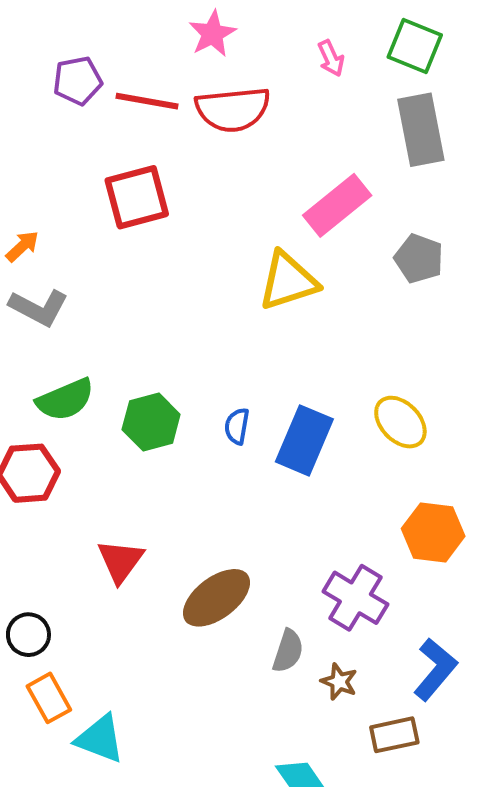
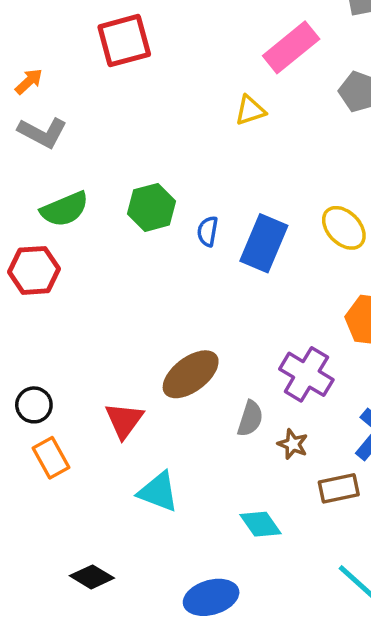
yellow triangle: (288, 281) -> (250, 110), size x0.6
green hexagon: (151, 422) -> (151, 207), moved
red triangle: (120, 561) -> (124, 420), moved
cyan triangle: (100, 739) -> (158, 492), moved

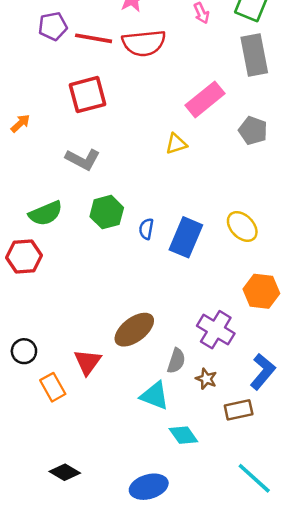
gray L-shape: (42, 133) -> (83, 159), moved
orange rectangle: (51, 458) -> (53, 387), moved
cyan triangle: (158, 492) -> (155, 396), moved

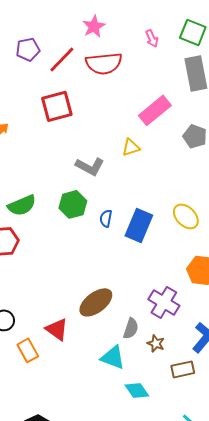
red line: (94, 38) -> (62, 59), turned -56
gray L-shape: (83, 159) -> (90, 166), moved
red triangle: (88, 362) -> (57, 329), turned -30

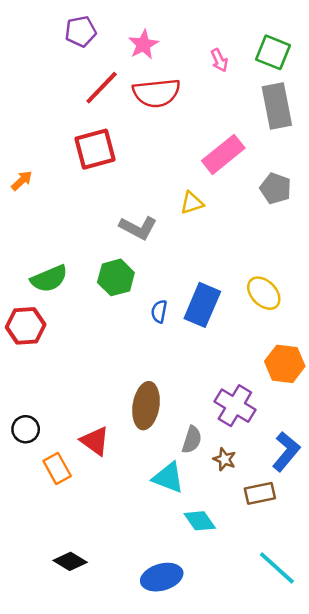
purple pentagon: (28, 49) -> (81, 31), moved
blue semicircle: (106, 218) -> (159, 311), moved
brown ellipse: (96, 302) -> (146, 406), turned -44

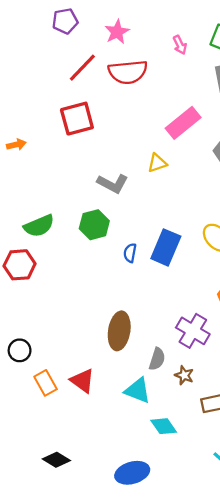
orange arrow: (22, 181) -> (16, 145), turned 30
red triangle: (95, 441) -> (82, 381), moved

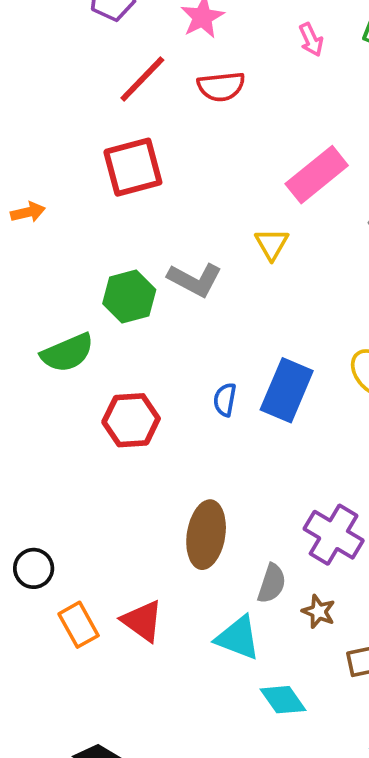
red semicircle: (128, 72) -> (221, 87), size x0.7
yellow triangle: (157, 163) -> (272, 244), turned -42
green hexagon: (94, 225) -> (129, 297), moved
red hexagon: (20, 265) -> (131, 420), moved

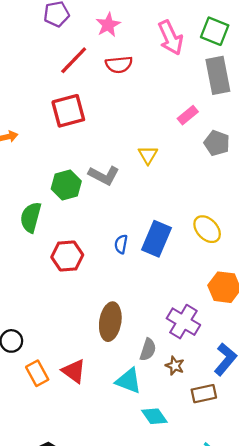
pink arrow: (311, 40) -> (171, 38), size x1.8
pink rectangle: (317, 175) -> (188, 115), moved, size x0.6
green semicircle: (67, 353) -> (31, 217), turned 128

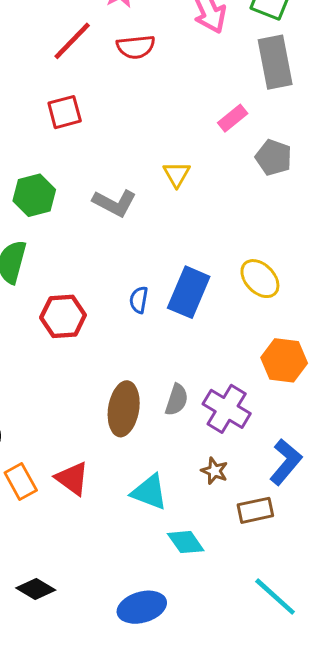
red square: (68, 111) -> (65, 112), size x0.7
green hexagon: (66, 185) -> (34, 195), moved
gray semicircle: (148, 350) -> (177, 400), moved

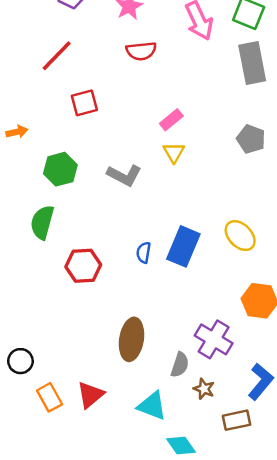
red line: (72, 41) -> (57, 56), moved
pink rectangle: (233, 118) -> (171, 120), moved
gray semicircle: (177, 400) -> (180, 365), moved
red triangle: (72, 478) -> (90, 395), turned 44

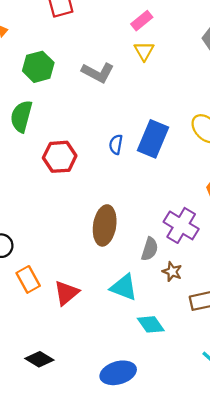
red triangle: (90, 395) -> (66, 293), moved

